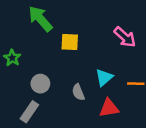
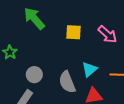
yellow square: (70, 42) -> (74, 32), moved
gray semicircle: (78, 92) -> (67, 82), size x1.5

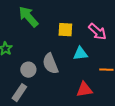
cyan triangle: (89, 69) -> (80, 54), moved, turned 35
gray semicircle: (67, 82) -> (50, 64), moved

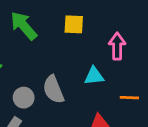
yellow square: (65, 30) -> (74, 24), moved
pink arrow: (97, 32) -> (117, 46), turned -132

